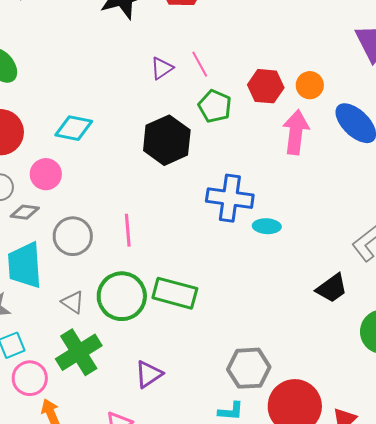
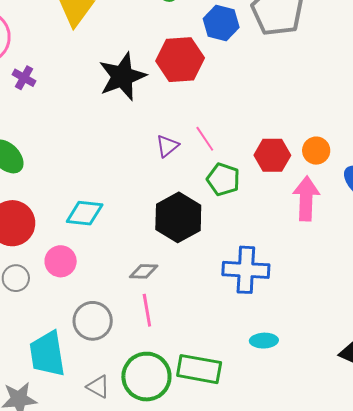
gray diamond: (25, 212) -> (144, 271), moved
cyan ellipse: (267, 226) -> (264, 341), moved

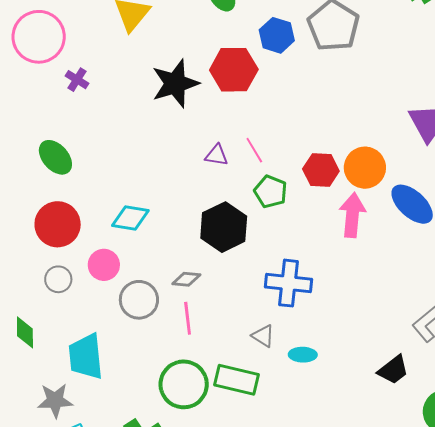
purple triangle: (167, 146) -> (216, 155), turned 45
orange circle: (316, 151) -> (365, 168), size x1.5
gray circle: (93, 321) -> (139, 300), moved
gray triangle: (98, 387) -> (263, 336), moved

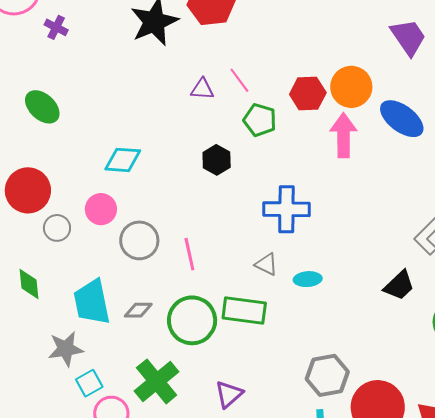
red circle: (58, 224) -> (28, 190), moved
black hexagon: (224, 227) -> (217, 160), size x0.6
gray diamond: (186, 279) -> (138, 310), moved

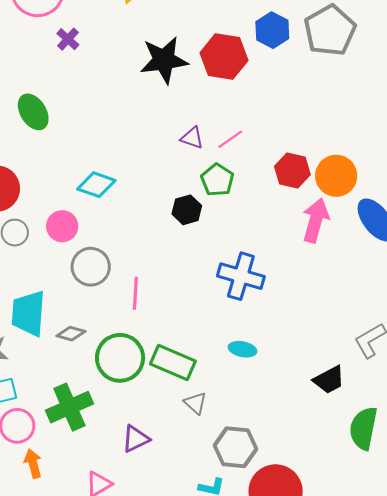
pink line: (239, 80) -> (230, 139), turned 76
green pentagon: (260, 120) -> (217, 180), moved
gray triangle: (266, 264) -> (195, 403), moved

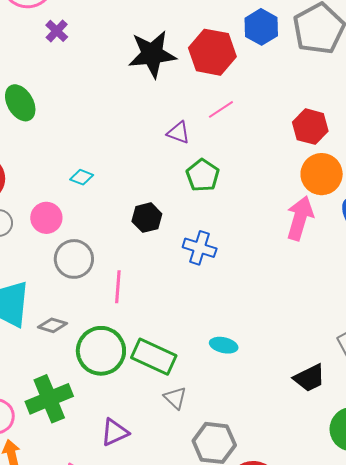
pink line: (230, 139) -> (221, 109), moved
red hexagon: (292, 170) -> (310, 127), moved
cyan diamond: (96, 185) -> (82, 177), size x0.6
black hexagon: (187, 210) -> (147, 218), moved
blue cross: (241, 276) -> (200, 248), moved, size x0.7

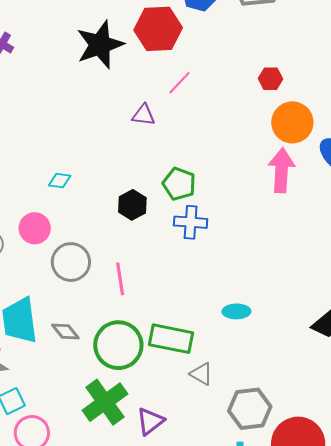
red hexagon: (310, 127) -> (271, 79), size x0.7
green pentagon: (203, 175) -> (179, 184), moved
gray diamond: (53, 325) -> (65, 332), turned 48
green cross: (49, 399) -> (105, 402), moved

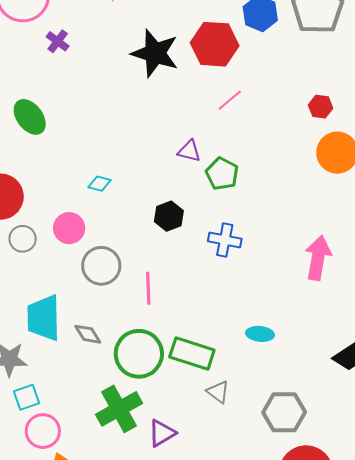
black star: (100, 45) -> (155, 53), turned 30
purple triangle: (144, 115) -> (189, 151), moved
pink arrow: (281, 170) -> (318, 258), moved
green pentagon: (179, 184) -> (222, 174), moved
gray hexagon: (250, 409) -> (284, 412), moved

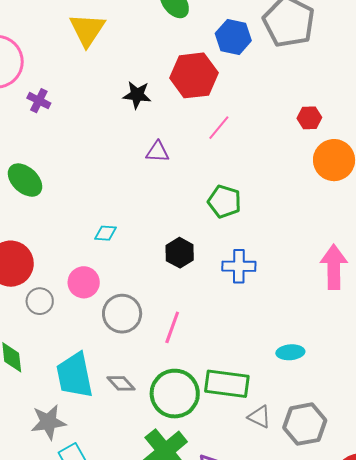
black star: (155, 53) -> (137, 95), size x0.6
purple triangle: (189, 151) -> (157, 152), moved
pink line: (148, 288) -> (172, 327), turned 32
gray hexagon: (284, 412) -> (305, 424), moved

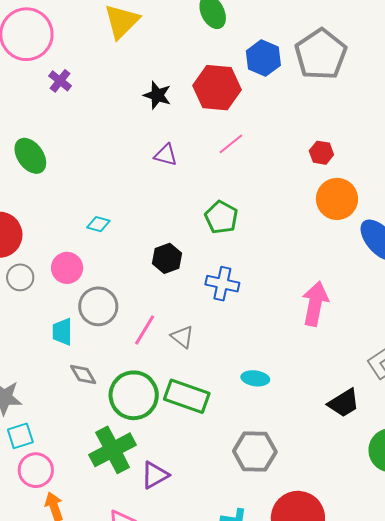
cyan trapezoid: (75, 375) -> (62, 332), moved, size x0.6
gray triangle: (259, 417) -> (182, 337), moved

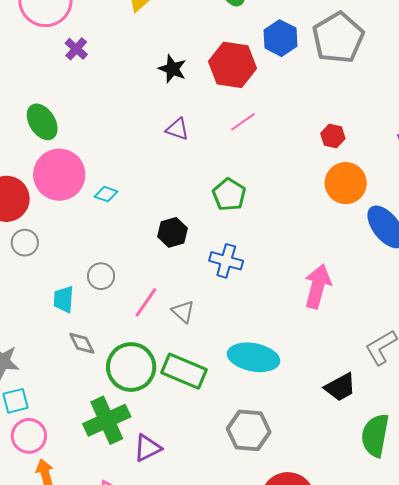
pink circle: (67, 268) -> (59, 175), moved, size x1.6
gray circle: (98, 306) -> (101, 276), size x0.7
cyan ellipse: (255, 378) -> (254, 357), size x1.8

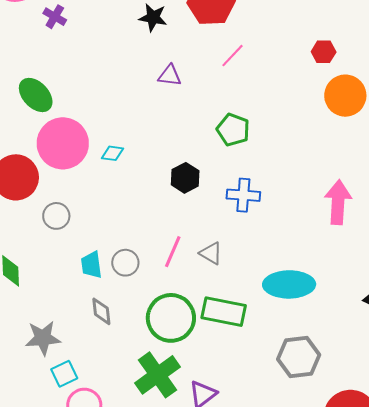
gray circle: (25, 243) -> (56, 216), moved
gray circle: (101, 276) -> (125, 263), moved
gray diamond: (82, 343) -> (101, 311), moved, turned 32

